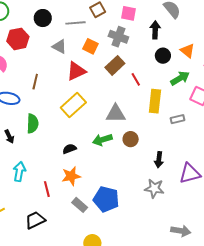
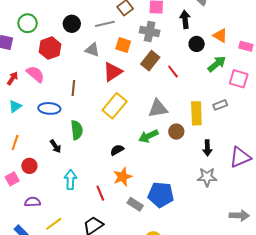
yellow rectangle: (155, 101) -> (196, 113), moved

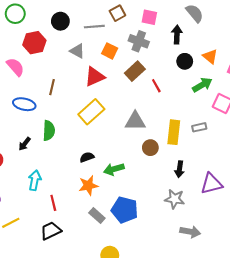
green arrow: (148, 136) -> (114, 169), moved
black arrow: (55, 146) -> (25, 144), turned 64
red line: (100, 193) -> (53, 203), moved
gray arrow: (239, 215) -> (190, 232), moved

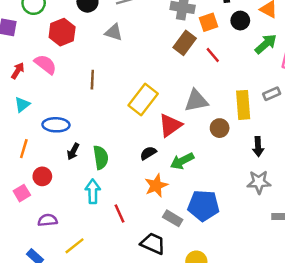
orange square: (110, 51) -> (209, 22), moved, turned -35
red triangle: (95, 77) -> (170, 125), moved
blue ellipse: (24, 104) -> (56, 125), moved
green semicircle: (49, 131) -> (101, 157), moved
black trapezoid: (51, 231) -> (153, 243), moved, turned 60

